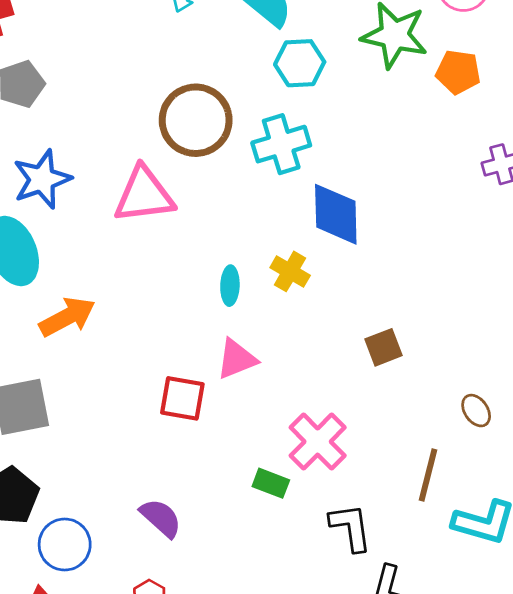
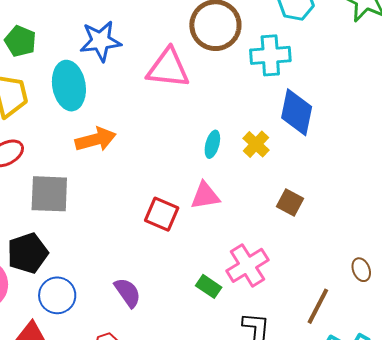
brown square: (384, 347) -> (290, 202), moved, turned 36

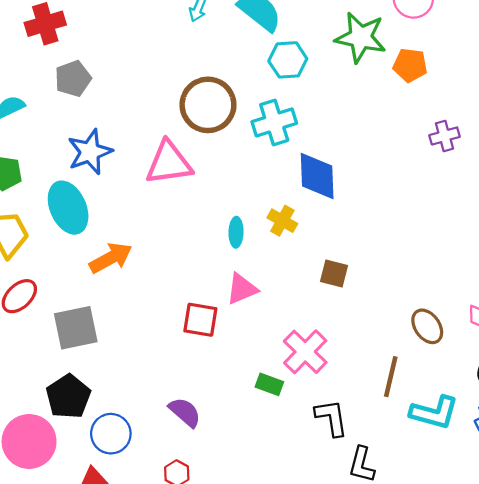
brown ellipse: (361, 270) -> (427, 326), size x1.4

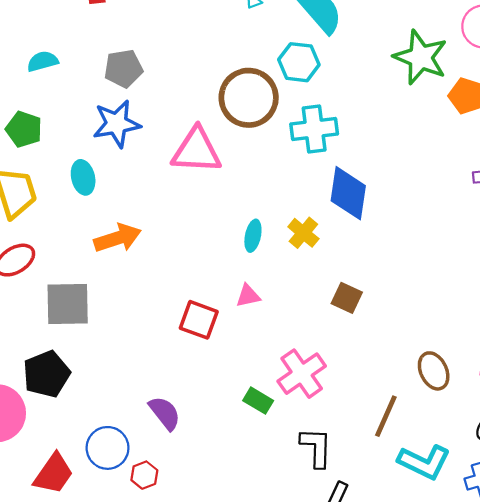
cyan hexagon: (288, 60) -> (299, 62), moved
gray pentagon: (73, 79) -> (123, 69), moved
cyan ellipse: (68, 208) -> (83, 177), size x0.6
pink triangle: (242, 289) -> (248, 296), size x0.7
blue circle: (111, 434) -> (108, 448), moved

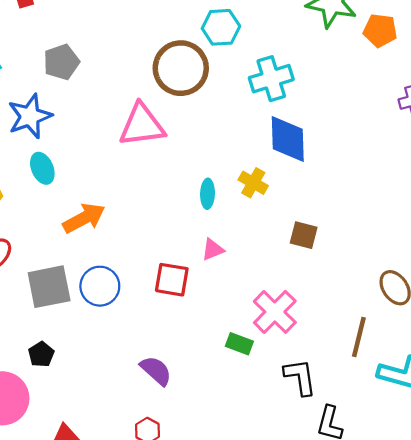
blue star: (117, 124) -> (30, 116), moved
cyan cross: (314, 129) -> (271, 79), moved
black pentagon: (46, 374) -> (41, 354), size x0.6
blue circle: (108, 448) -> (100, 286), moved

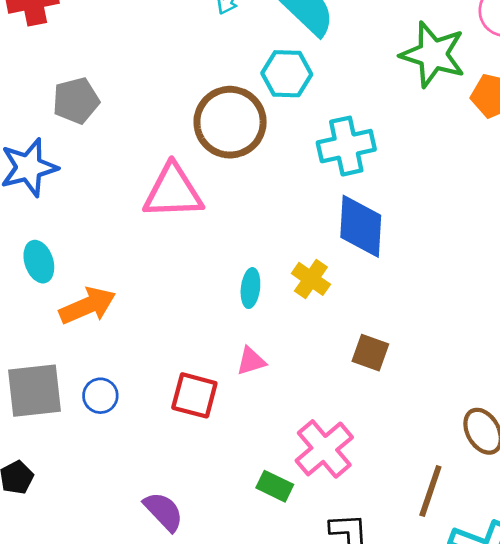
cyan ellipse: (42, 168) -> (39, 262), moved
blue circle: (100, 286) -> (100, 396), size x0.7

